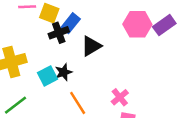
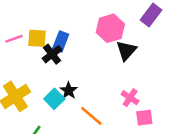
pink hexagon: (137, 24) -> (110, 28), moved
black triangle: (91, 46) -> (126, 51), moved

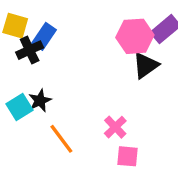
pink hexagon: (110, 28) -> (135, 36), moved
black triangle: (126, 51) -> (146, 65), moved

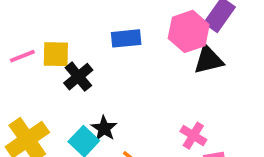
blue rectangle: (44, 36) -> (126, 38), moved, turned 65
black triangle: (146, 65) -> (209, 60), turned 36

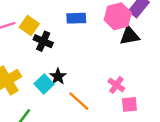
yellow square: (56, 54) -> (29, 26), turned 30
black cross: (78, 77) -> (43, 41), turned -30

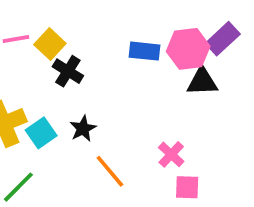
blue rectangle: (76, 18) -> (144, 51), moved
cyan square: (44, 84) -> (41, 133), moved

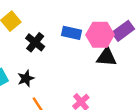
black cross: (68, 71) -> (35, 42), moved

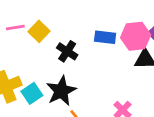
black star: (26, 78) -> (61, 91), size x1.6

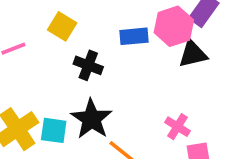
yellow square: (39, 31) -> (62, 26), moved
cyan square: (32, 93) -> (54, 130), turned -36

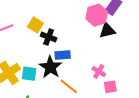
yellow square: (62, 26) -> (35, 25), moved
blue rectangle: (134, 36) -> (63, 55), moved

